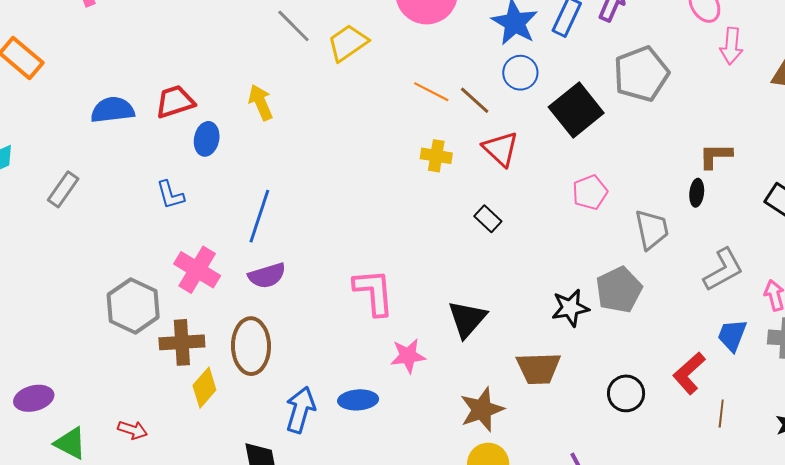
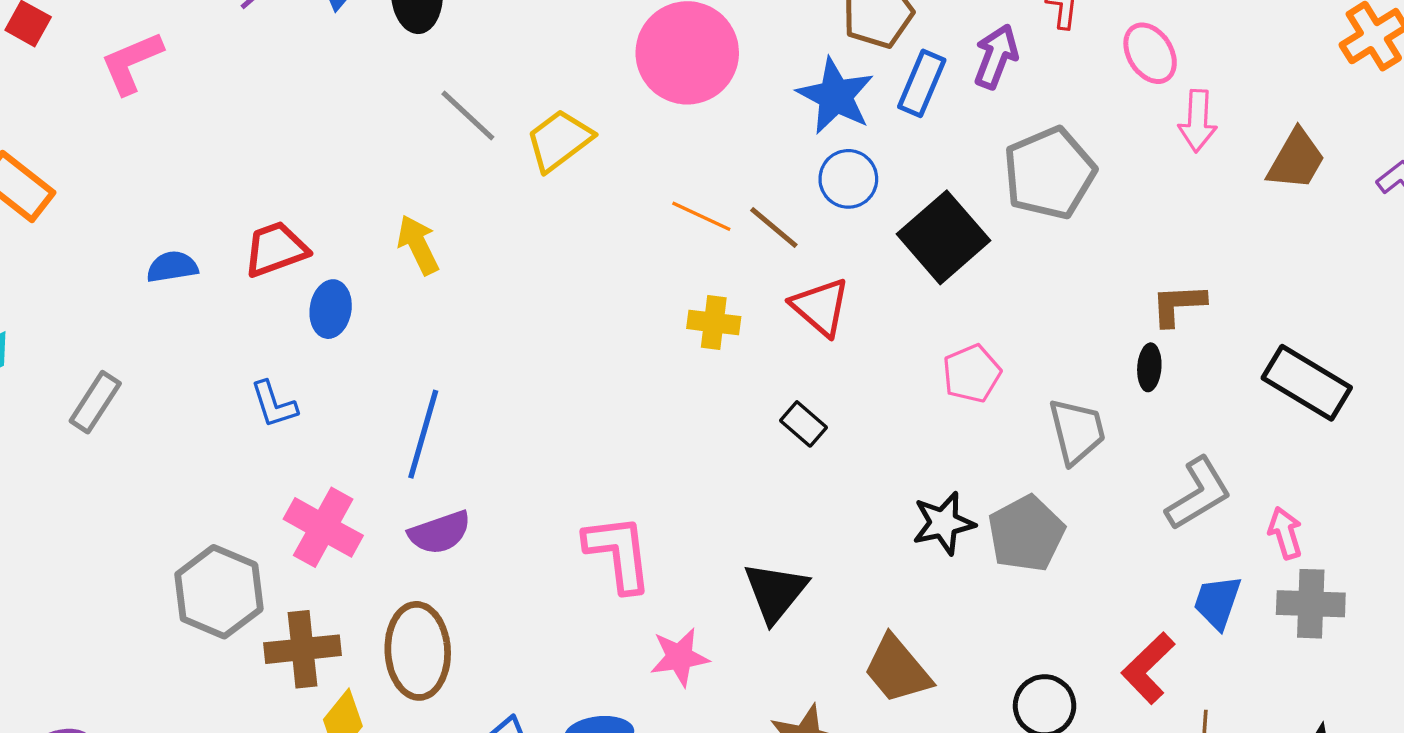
blue semicircle: (113, 110) -> (172, 267), size x0.7
black star: (570, 308) -> (944, 523), moved
brown trapezoid: (538, 368) -> (897, 669), turned 54

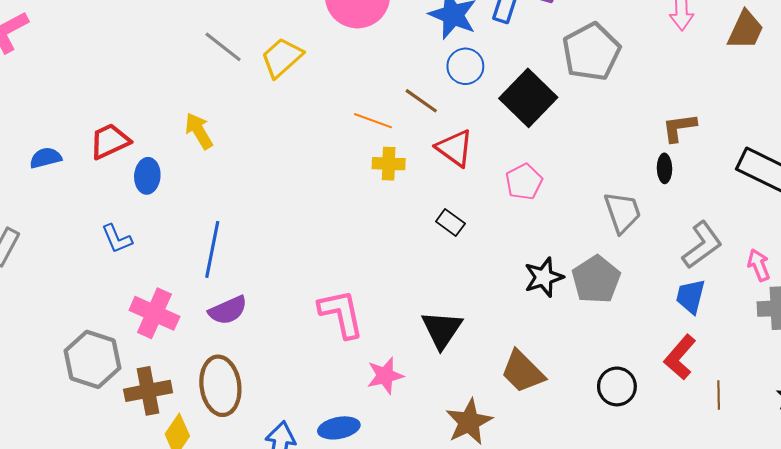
orange line: (701, 216) -> (373, 121), moved
pink pentagon: (972, 374) -> (524, 182), moved
blue trapezoid: (1217, 602) -> (691, 296), moved

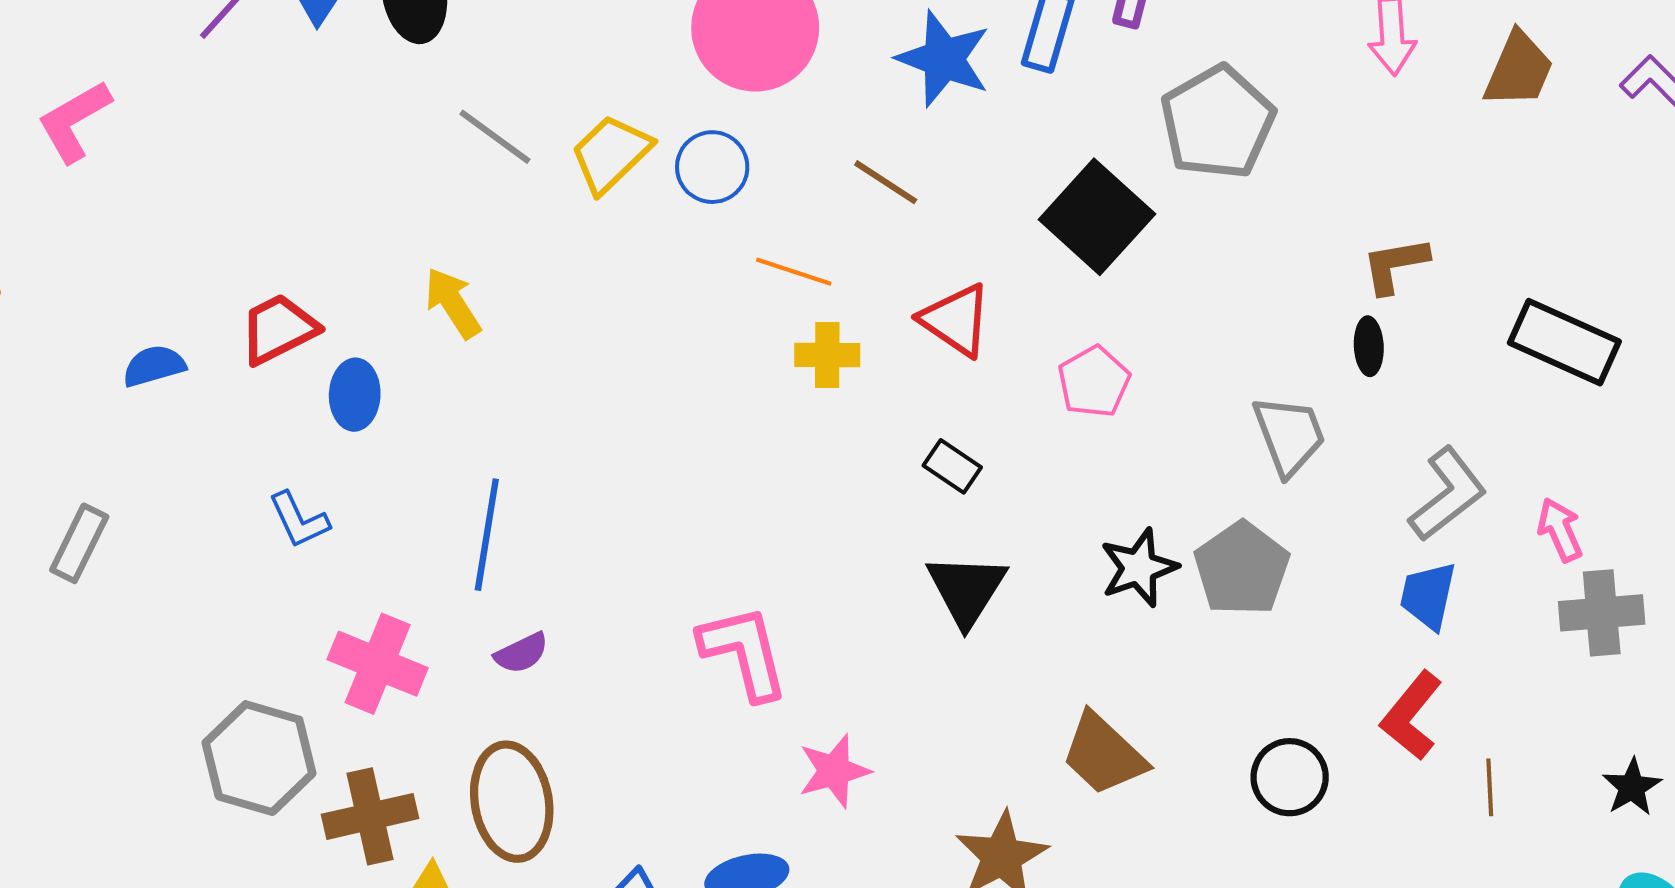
blue circle: (465, 66) -> (712, 167), moved
brown line: (421, 101) -> (886, 182), moved
purple semicircle: (228, 310) -> (521, 653), size x0.7
black triangle: (442, 330) -> (966, 590), moved

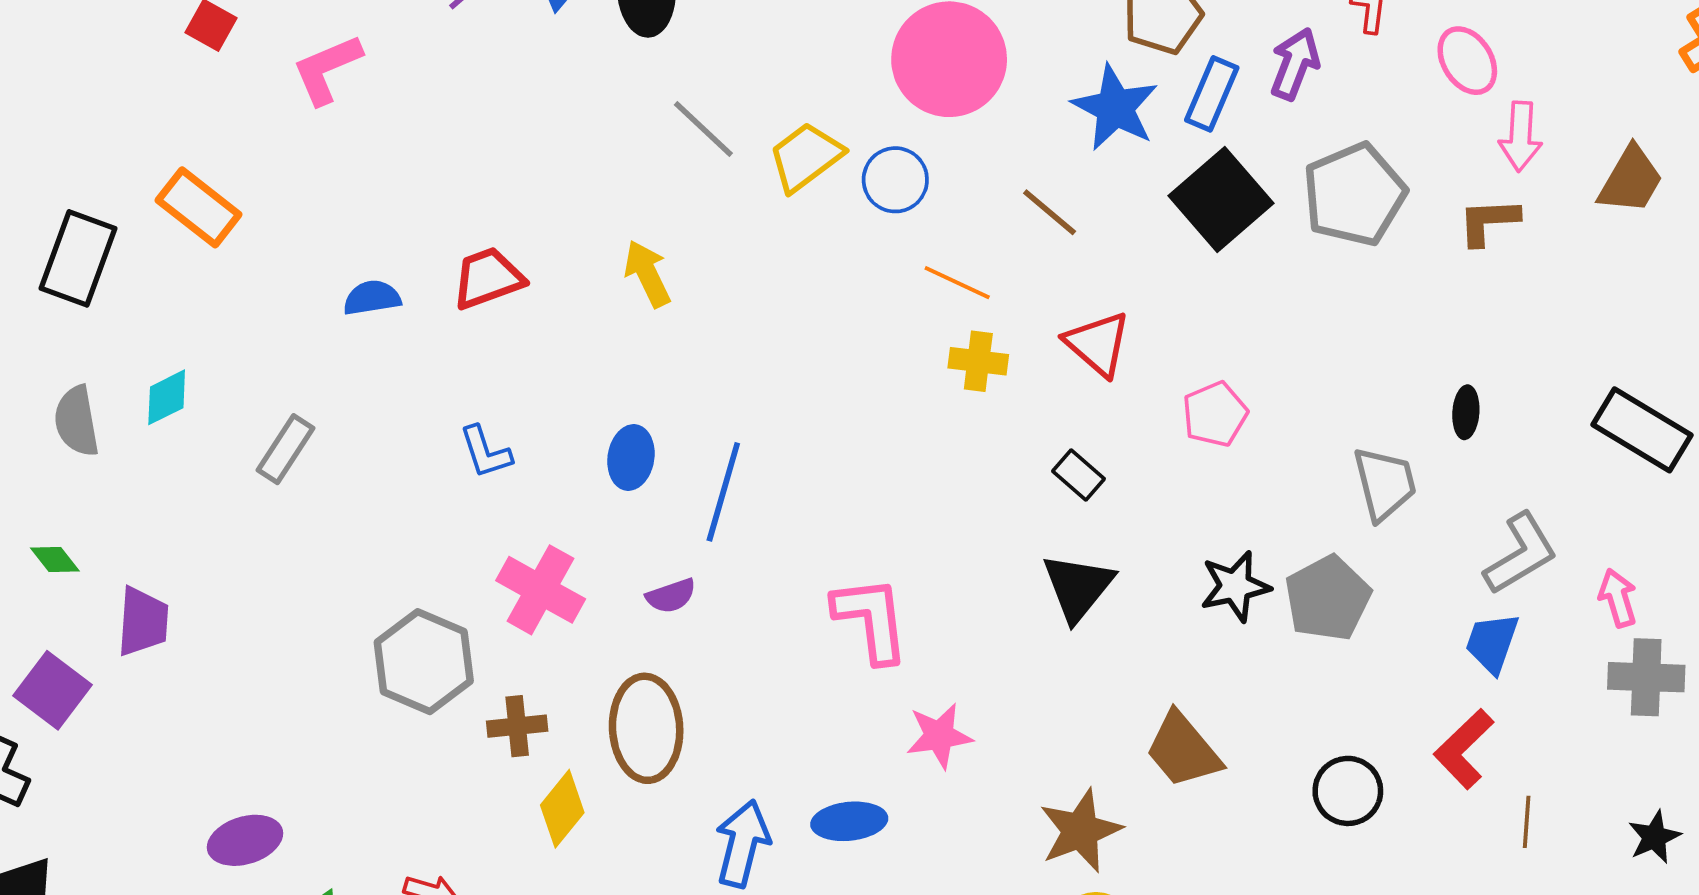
black square: (1097, 217) -> (1221, 200), moved
brown L-shape: (1395, 265) -> (1489, 222), moved
blue ellipse: (355, 395) -> (631, 457), moved
blue line: (487, 535) -> (723, 492), moved
brown cross: (370, 816) -> (517, 726), size x0.7

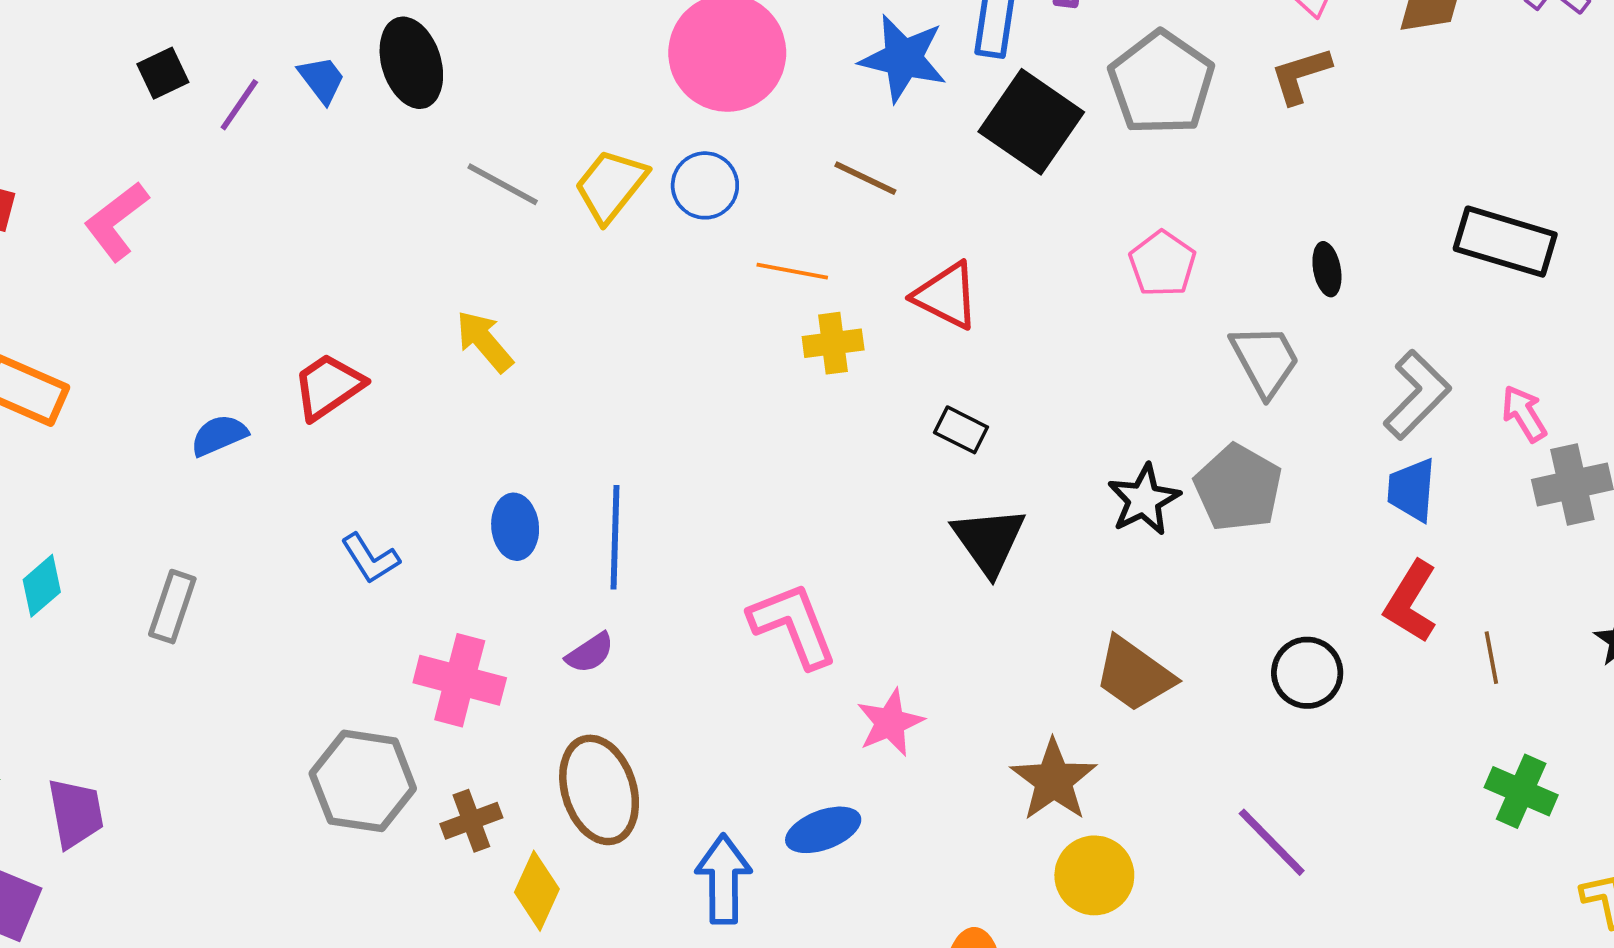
pink pentagon: (1215, 414) -> (1162, 264), moved

